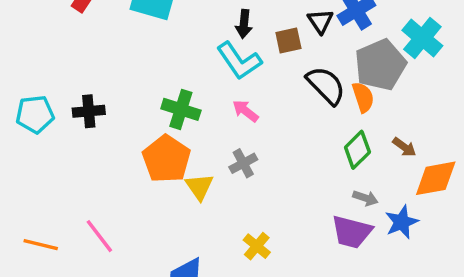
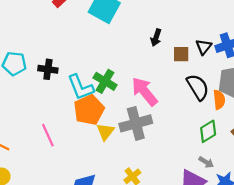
cyan L-shape: (239, 61) -> (81, 87), moved
pink arrow: (245, 111) -> (145, 91), size x1.8
gray cross: (243, 163) -> (136, 123), size x1.8
pink line: (99, 236) -> (48, 135), moved

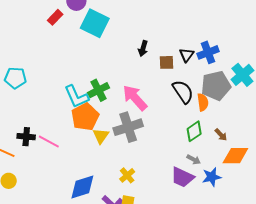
black cross: (48, 69) -> (26, 137), moved
green cross: (105, 81) -> (98, 90), turned 35
pink line: (48, 135) -> (49, 141), turned -35

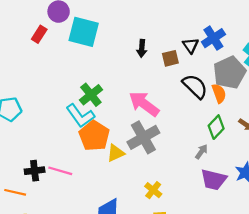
green cross: (98, 90) -> (91, 95), moved
yellow triangle: (101, 136) -> (116, 153), turned 42
gray arrow: (194, 160) -> (201, 152), moved, turned -72

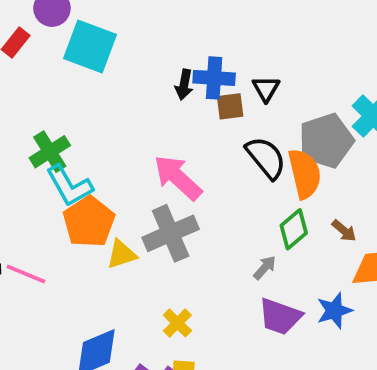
blue cross: (213, 38) -> (214, 78), moved, turned 30
orange semicircle: (219, 93) -> (305, 174), size x1.5
green cross: (91, 95) -> (50, 152), moved

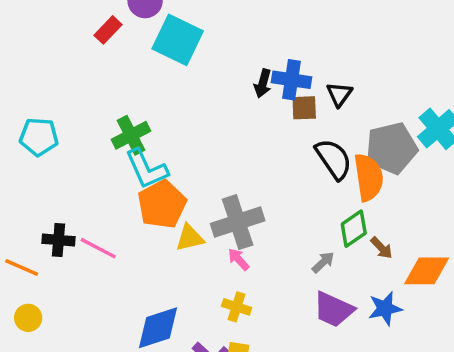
pink arrow: (178, 178) -> (239, 259), moved, size x0.5
brown arrow: (344, 231) -> (381, 248), moved
yellow cross: (177, 323) -> (237, 307), turned -32

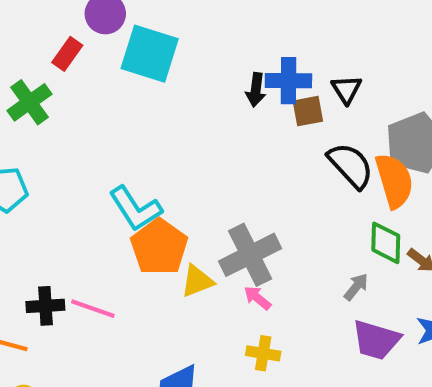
green cross: (131, 135) -> (29, 102), moved
green diamond: (354, 229) -> (386, 243), turned -45

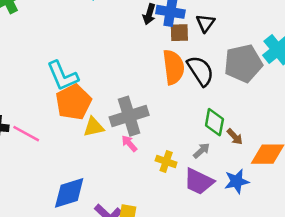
orange semicircle: (394, 181) -> (173, 67), moved
gray arrow: (356, 287) -> (202, 151), moved
yellow cross: (263, 353) -> (166, 161), moved

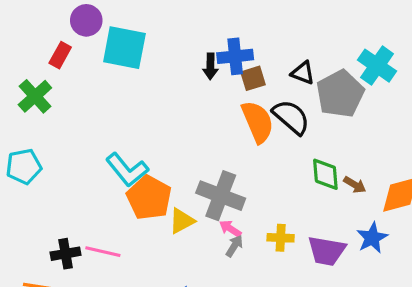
black triangle: (205, 23) -> (303, 73), moved, turned -30
gray cross: (129, 116) -> (221, 196), turned -36
gray arrow: (202, 151) -> (234, 246), moved

